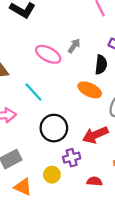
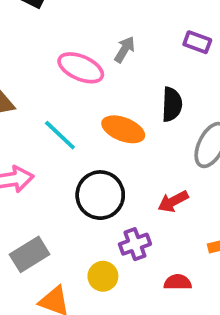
black semicircle: (101, 65) -> (172, 104), moved
orange ellipse: (90, 90) -> (123, 129), moved
red arrow: (95, 135) -> (173, 201), size x0.7

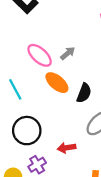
orange ellipse: (123, 129) -> (57, 83), moved
purple cross: (135, 244) -> (37, 165), turned -30

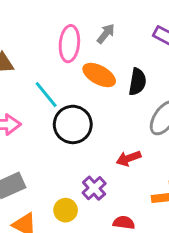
pink ellipse: (40, 55) -> (69, 44), turned 65
black circle: (27, 131) -> (73, 124), moved

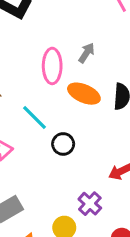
black circle: (73, 124) -> (63, 144), size x0.6

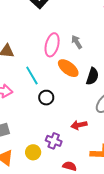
gray arrow: (87, 53) -> (77, 42), turned -80
purple cross: (90, 204) -> (54, 141), turned -35

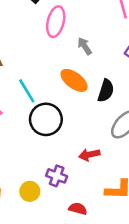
pink ellipse: (52, 45) -> (56, 22), moved
black circle: (46, 98) -> (46, 119), size x1.6

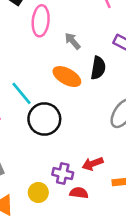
black semicircle: (106, 91) -> (98, 68), moved
red arrow: (89, 155) -> (93, 164), moved
red semicircle: (78, 209) -> (79, 193), moved

